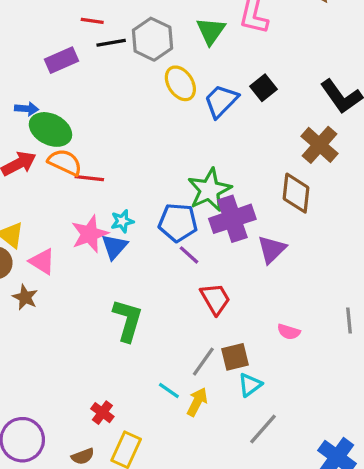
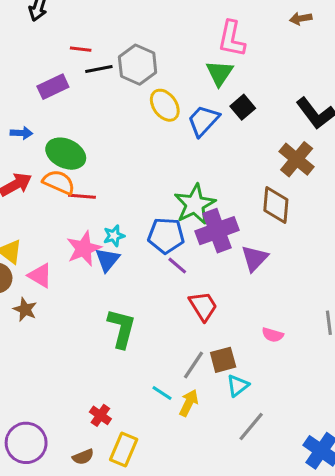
green triangle: (211, 31) -> (220, 73), moved
green ellipse: (50, 129) -> (66, 154), moved

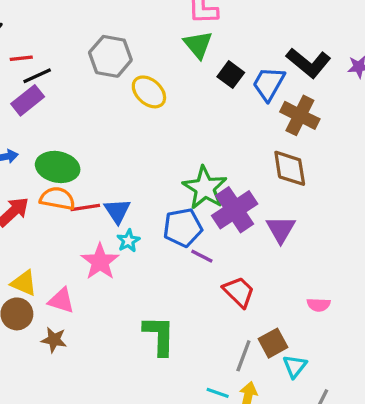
red line: (81, 49) -> (21, 58), moved
black line: (99, 69) -> (37, 76), moved
blue trapezoid: (203, 121) -> (269, 84), moved
blue triangle: (107, 260) -> (117, 211), moved

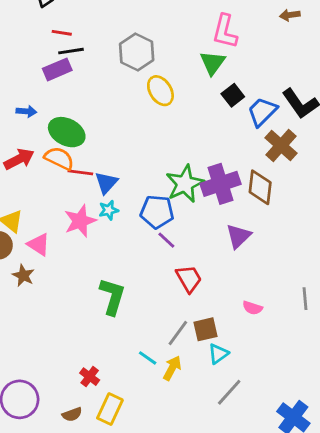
purple cross: (235, 210) -> (221, 184), moved

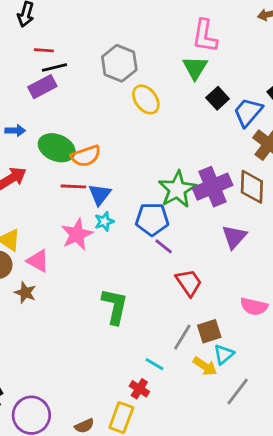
orange semicircle: (59, 158) -> (86, 156), moved, turned 140
pink semicircle: (252, 308) -> (254, 306), size x1.4
yellow arrow: (172, 368) -> (205, 366), moved, turned 100
red cross: (90, 377) -> (139, 389), moved

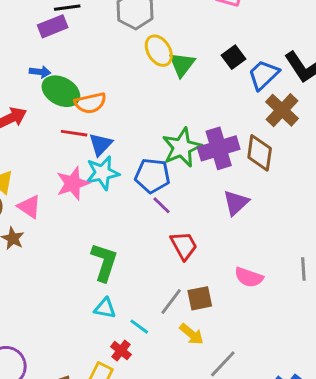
green triangle: (195, 68) -> (182, 64), moved
blue arrow: (15, 131) -> (40, 72), moved
cyan star: (104, 221) -> (102, 173), size x1.6
cyan triangle: (224, 354) -> (105, 308), moved, turned 45

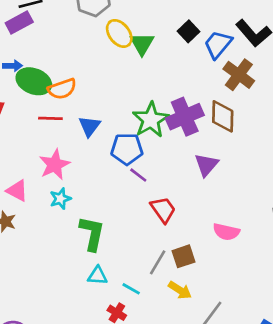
blue triangle: (101, 144) -> (90, 126), moved
cyan star: (102, 173) -> (60, 199), moved, size x0.7

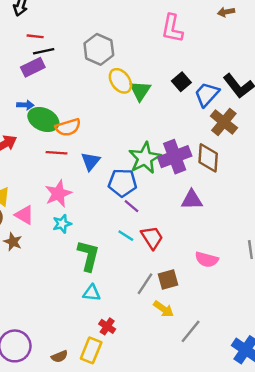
purple triangle: (206, 165) -> (192, 200), turned 45
cyan line: (131, 289) -> (126, 236), moved

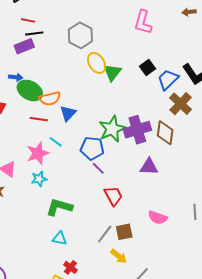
blue triangle: (91, 161) -> (68, 113), moved
cyan line: (126, 236) -> (56, 142), moved
green L-shape: (88, 256) -> (59, 207), turned -92

